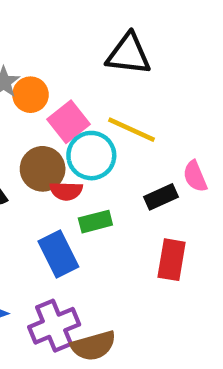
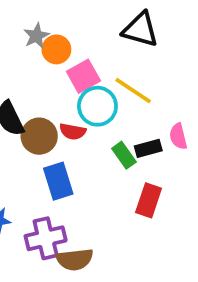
brown circle: (43, 169) -> (39, 136), moved
green rectangle: (95, 222) -> (124, 155), moved, turned 60

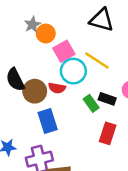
black rectangle: (148, 148) -> (107, 99), turned 35

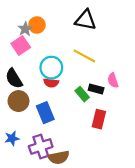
orange circle: (46, 34) -> (37, 25), moved
pink square: (64, 51) -> (21, 45), moved
cyan circle: (73, 71) -> (51, 68), moved
brown circle: (35, 91) -> (18, 101), moved

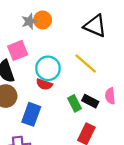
pink square: (21, 45) -> (18, 50), moved
blue rectangle: (45, 113) -> (31, 114), turned 30

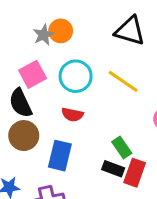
cyan circle: (48, 68) -> (76, 76), moved
black rectangle: (90, 101) -> (113, 169), moved
green rectangle: (75, 103) -> (122, 148), moved

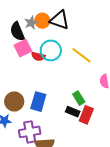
black triangle: (130, 31) -> (59, 20), moved
black semicircle: (21, 103) -> (17, 31), moved
red semicircle: (72, 115) -> (38, 56), moved
brown circle: (24, 136) -> (14, 101), moved

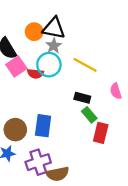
gray star: (31, 23) -> (54, 46), moved
black rectangle: (73, 112) -> (82, 98), moved

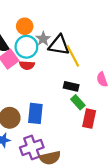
black triangle: (54, 28) -> (59, 45), moved
cyan circle: (49, 65) -> (26, 47), moved
yellow line: (85, 65) -> (73, 56), turned 35

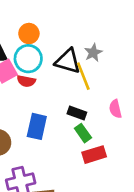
gray star: (43, 39) -> (93, 53), moved
blue rectangle: (35, 113) -> (37, 126), moved
red rectangle: (89, 119) -> (94, 155), turned 54

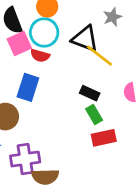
gray star: (93, 53) -> (112, 17), moved
yellow line: (83, 76) -> (100, 56), turned -36
blue rectangle: (37, 126) -> (28, 87), moved

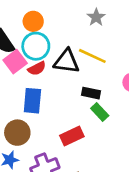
black triangle: (85, 39) -> (67, 61), moved
red semicircle: (40, 56) -> (37, 68), turned -30
red rectangle: (104, 138) -> (72, 136), moved

